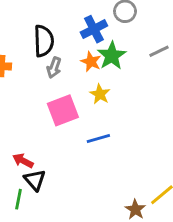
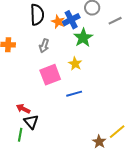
black semicircle: (44, 41) -> (37, 15), moved
gray line: (159, 51) -> (115, 21), moved
orange star: (91, 62) -> (58, 22), moved

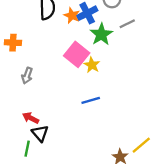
gray line: (115, 21) -> (127, 24), moved
gray arrow: (44, 46) -> (27, 76), moved
pink square: (50, 75) -> (77, 54), moved, turned -30

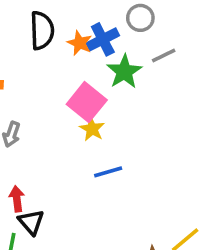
yellow star: (92, 65) -> (92, 129), moved
red arrow: (31, 118) -> (17, 199), turned 56

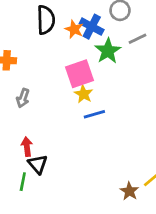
blue cross: (103, 39) -> (92, 27), turned -35
pink square: (87, 102) -> (80, 74), turned 32
blue line: (108, 172) -> (94, 114), moved

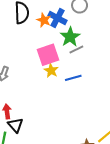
gray line: (138, 39) -> (76, 49), moved
blue line: (94, 114) -> (73, 78), moved

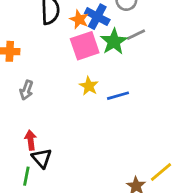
gray line: (76, 49) -> (136, 35), moved
pink square: (48, 55) -> (85, 46), moved

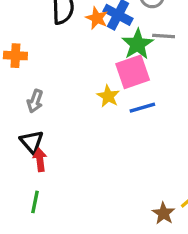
gray line: (136, 35) -> (164, 36), turned 30
pink square: (85, 46) -> (133, 72), moved
black triangle: (42, 158) -> (32, 142), moved

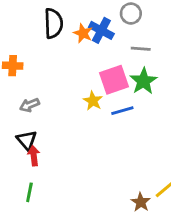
green star: (137, 44) -> (144, 81), moved
gray arrow: (35, 101) -> (29, 105), turned 48

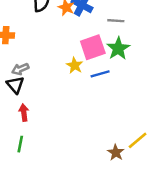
black triangle: (27, 140) -> (15, 85), moved

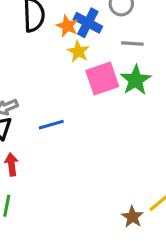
yellow star: (75, 65) -> (78, 51), moved
blue line: (100, 74) -> (51, 125), moved

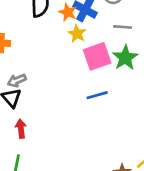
blue line: (51, 125) -> (97, 95), moved

